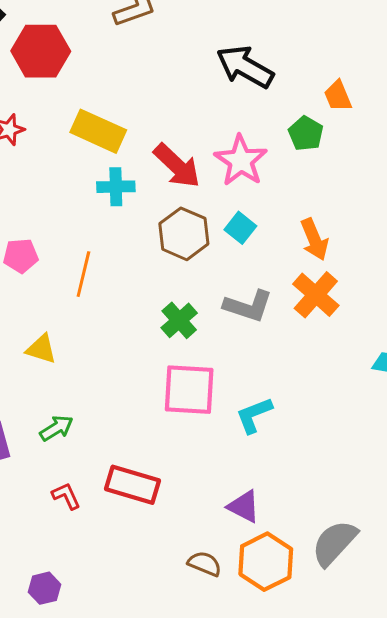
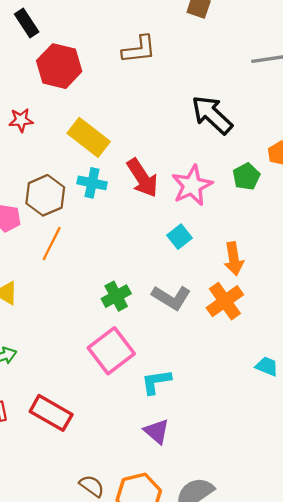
brown hexagon: (184, 234) -> (45, 195), moved
pink square: (189, 390) -> (111, 351), turned 36
purple triangle: (244, 506) -> (157, 431), moved

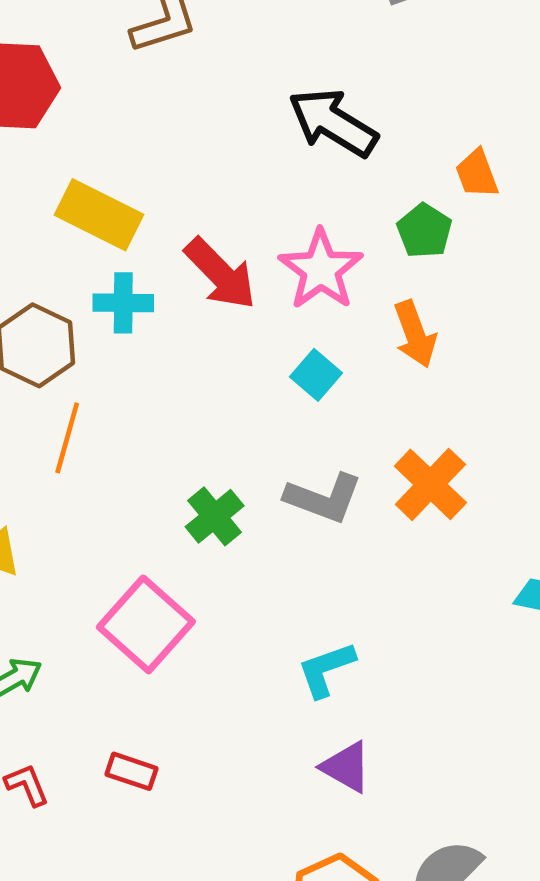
orange arrow: (234, 259) -> (415, 334), moved
pink square: (111, 351) -> (146, 624), moved
red rectangle: (51, 413) -> (131, 771), size x0.6

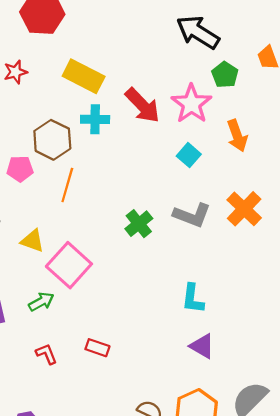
green pentagon: (424, 231) -> (225, 75), moved
pink square: (146, 624) -> (69, 265), moved
cyan L-shape: (326, 669) -> (193, 299), turned -64

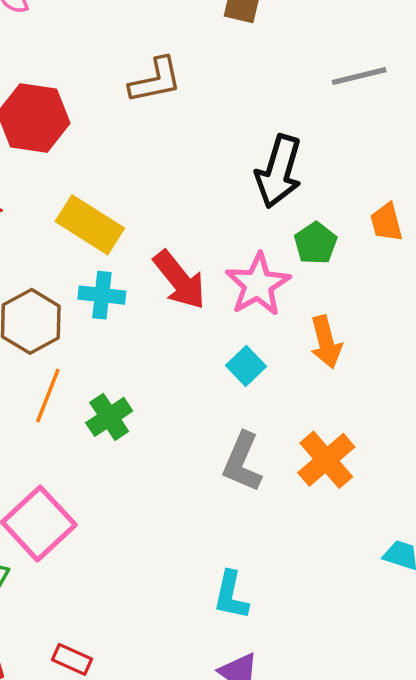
black arrow: (198, 32) -> (279, 171), turned -111
gray L-shape: (192, 215) -> (242, 462), turned 87
green cross: (139, 224) -> (109, 417), moved

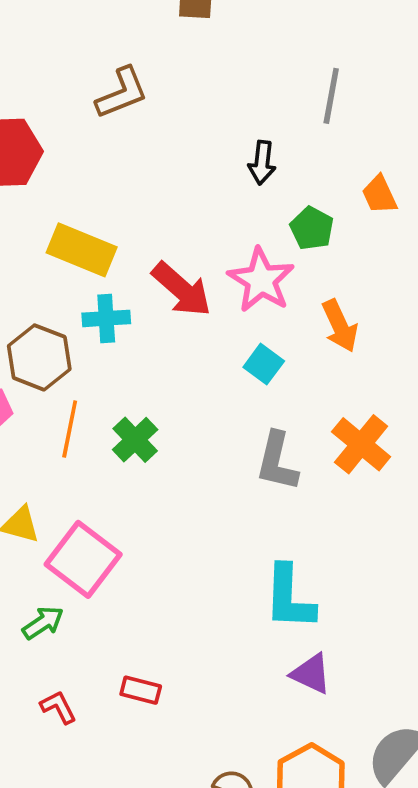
gray line: (359, 76) -> (331, 96), moved, turned -56
black arrow: (279, 171) -> (262, 163), size x0.6
cyan L-shape: (231, 595) -> (289, 598), size x1.4

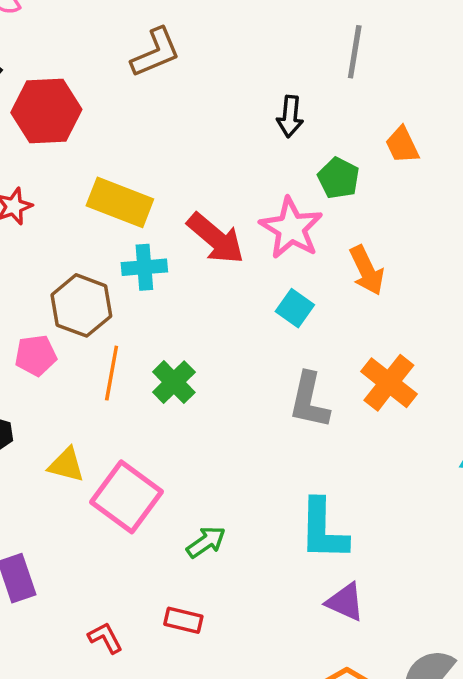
green arrow: (43, 623) -> (206, 542), moved

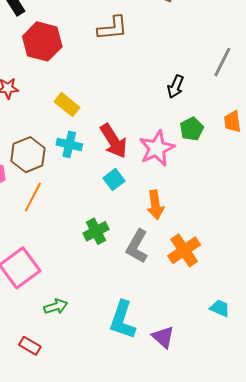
yellow rectangle: (120, 202) -> (67, 105), size x0.7
orange arrow: (367, 270) -> (155, 205), moved
cyan square: (295, 308) -> (114, 180), moved
green cross: (174, 382) -> (96, 231), moved
purple triangle: (345, 602) -> (163, 337), moved

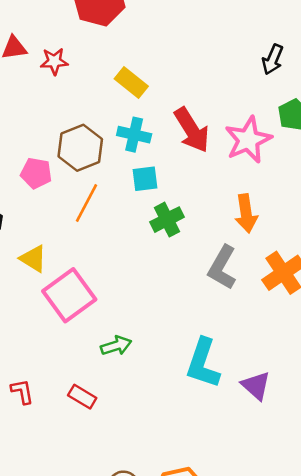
cyan square: (114, 180) -> (145, 179), moved, turned 30
green cross: (96, 231) -> (167, 220), moved

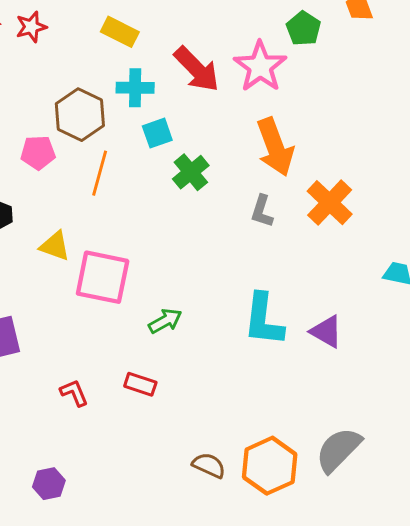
orange arrow: (246, 213) -> (275, 147), size x1.4
gray L-shape: (222, 267) -> (262, 211), size x0.7
pink square: (69, 295) -> (103, 277), turned -30

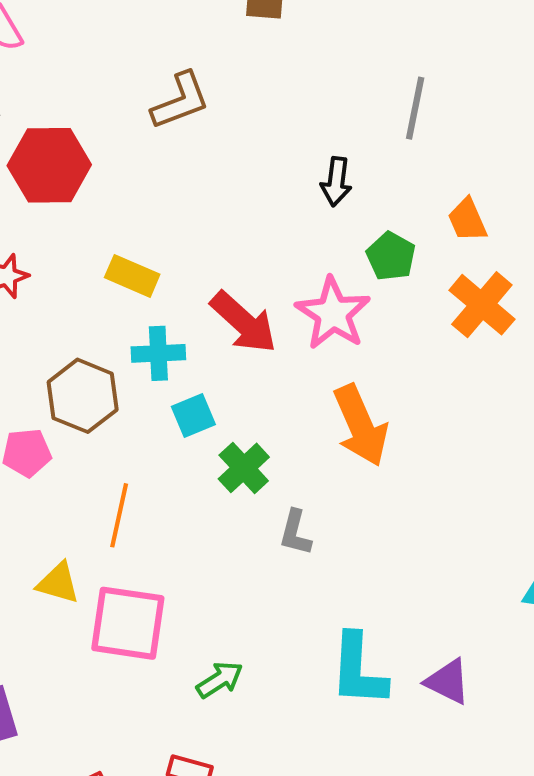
orange line: (100, 173) -> (119, 515), moved
orange cross: (330, 203) -> (482, 305), moved
gray L-shape: (262, 211) -> (295, 533), moved

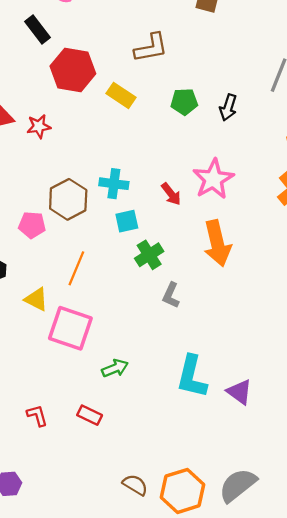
green pentagon: (391, 256) -> (184, 102), moved, turned 30
yellow rectangle: (132, 276) -> (121, 95), moved
red arrow: (244, 322) -> (171, 194), moved, size x0.6

